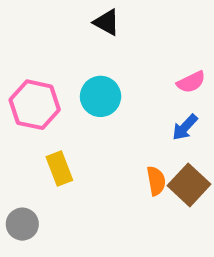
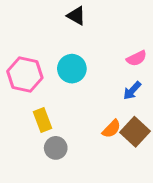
orange semicircle: (156, 181) -> (112, 129), turned 54
gray circle: (22, 224) -> (56, 148), moved

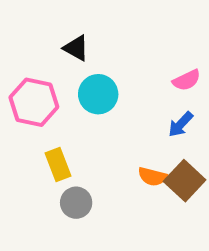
black triangle: (76, 16) -> (76, 48), moved
orange semicircle: (112, 129) -> (152, 177), turned 60

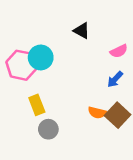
black triangle: (76, 48) -> (82, 31), moved
cyan circle: (98, 94) -> (41, 57), moved

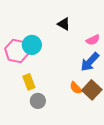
blue arrow: (115, 79) -> (90, 62), size x1.5
orange semicircle: (97, 113) -> (76, 88), turned 32

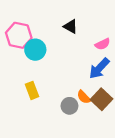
pink hexagon: (17, 51) -> (19, 35), moved
gray circle: (38, 101) -> (69, 106), moved

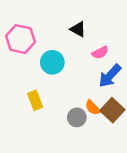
pink semicircle: (103, 44) -> (100, 53), moved
cyan circle: (35, 50) -> (52, 62), moved

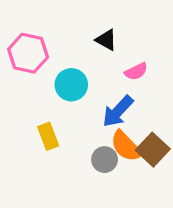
blue arrow: (110, 76) -> (118, 111), moved
orange semicircle: (93, 108) -> (126, 146), size x1.5

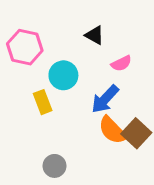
yellow rectangle: (48, 136) -> (43, 102), moved
gray circle: (105, 160) -> (54, 166), moved

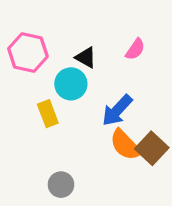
black triangle: (95, 35) -> (86, 57), moved
pink semicircle: (121, 63) -> (135, 49), moved, turned -30

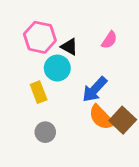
pink hexagon: (28, 53) -> (40, 37), moved
gray circle: (61, 185) -> (45, 132), moved

